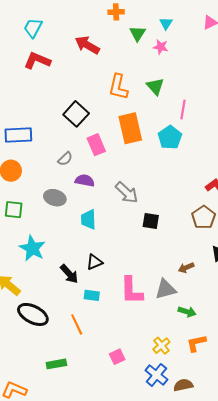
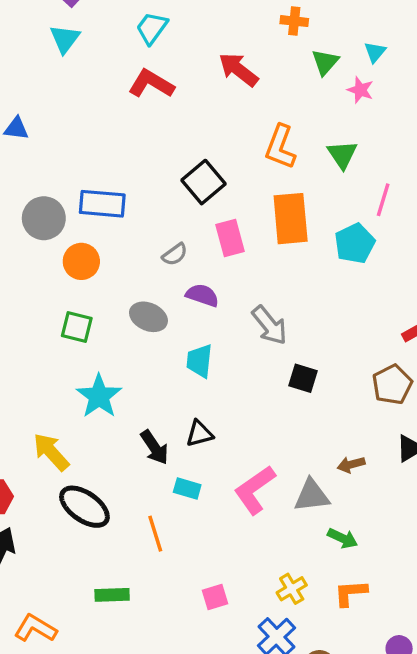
pink L-shape: (132, 291) -> (255, 490), turned 48

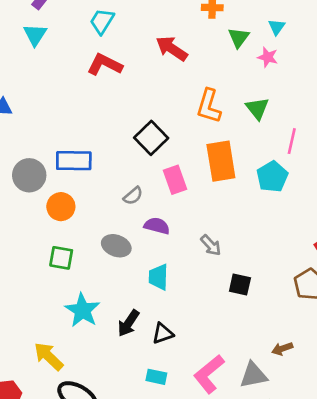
gray arrow: (270, 325) -> (211, 245), size x0.7
black arrow: (155, 447) -> (128, 323), moved, turned 72

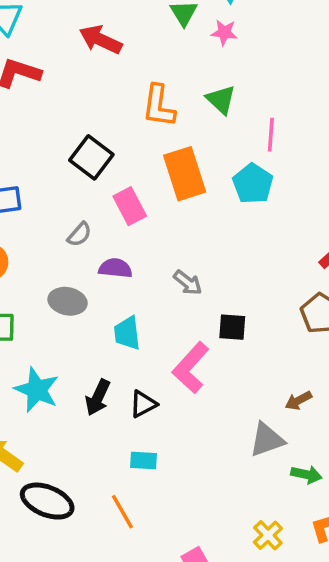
pink L-shape: (209, 374) -> (191, 368), moved

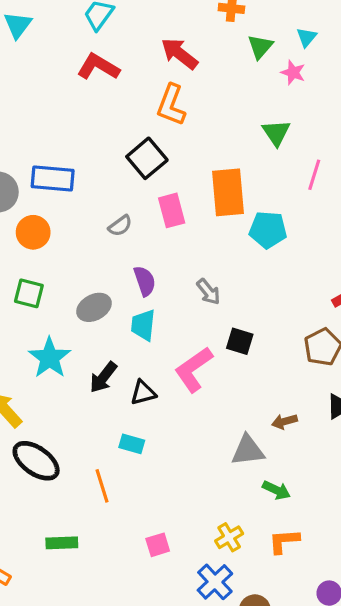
orange L-shape: (159, 106) -> (171, 105), moved
cyan pentagon: (253, 184) -> (268, 230), moved, turned 30
purple semicircle: (115, 268) -> (145, 281), moved, turned 52
gray ellipse: (68, 301) -> (94, 307), moved, turned -52

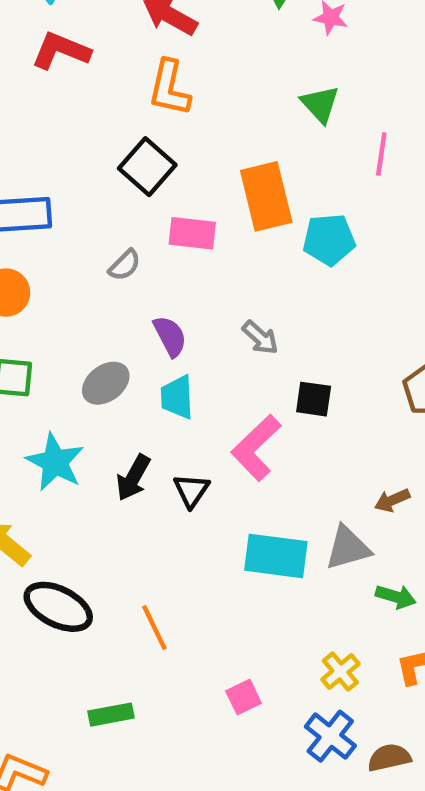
pink rectangle: (172, 210) -> (192, 233), turned -60
black triangle: (143, 393) -> (191, 490), turned -32
cyan rectangle: (132, 444) -> (276, 556), moved, size x1.8

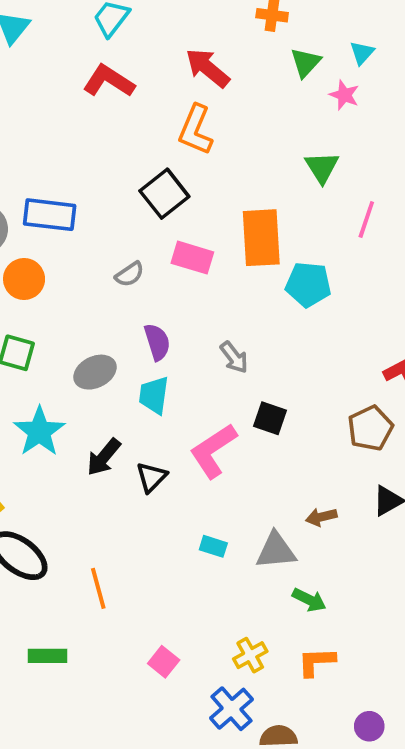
cyan rectangle: (276, 556) -> (213, 546), size x0.5
pink square: (244, 697) -> (164, 662), turned -36

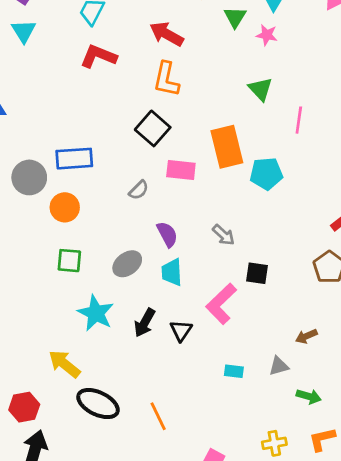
gray triangle: (276, 551) -> (279, 366), size x0.7
yellow cross: (250, 655) -> (274, 443), turned 30

